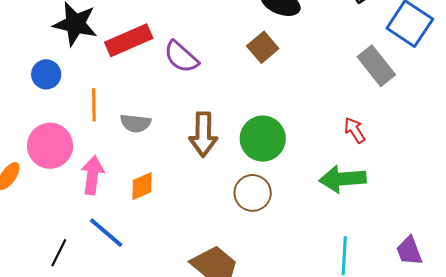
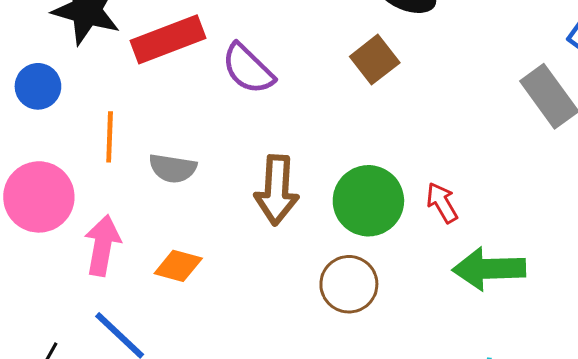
red arrow: (355, 130) -> (442, 203), moved
orange diamond: (142, 186) -> (178, 266), turned 36

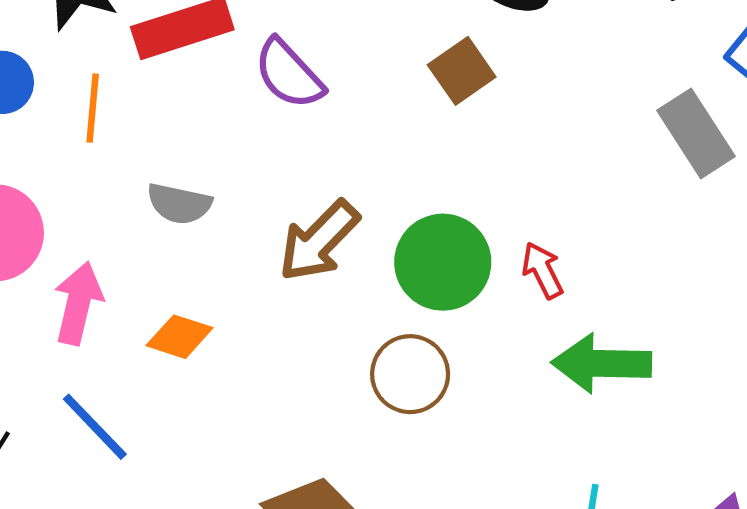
orange line: (110, 137) -> (93, 108), moved
brown arrow: (277, 190) -> (319, 241), turned 38

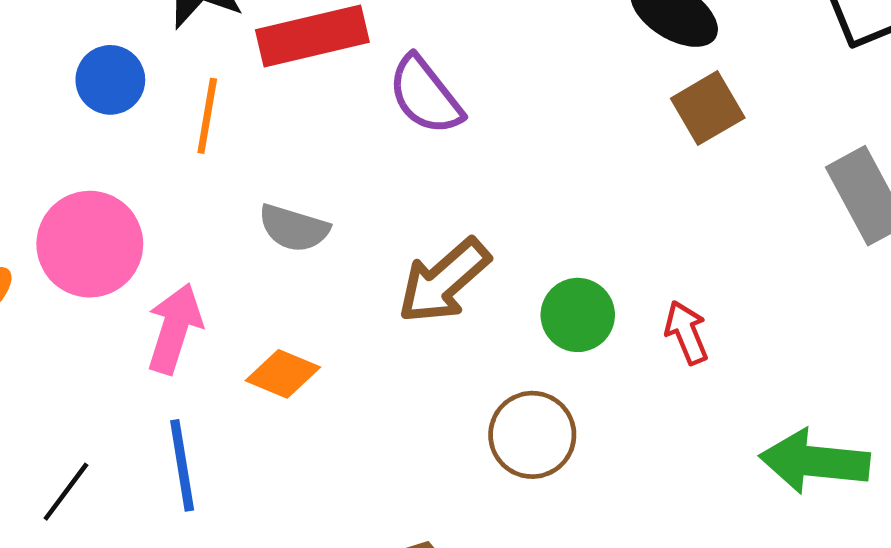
brown square: (462, 71) -> (708, 108), moved
green circle: (443, 262) -> (578, 315), size x0.7
green arrow: (602, 364) -> (815, 461), moved
blue line: (95, 427) -> (182, 465), turned 30

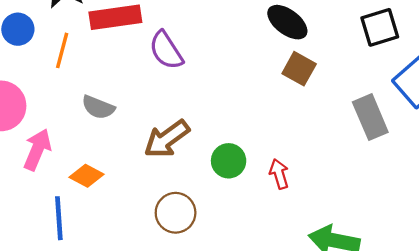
brown square: (708, 108) -> (299, 69), turned -36
brown circle: (532, 435) -> (176, 213), moved
blue line: (182, 465) -> (59, 218), moved

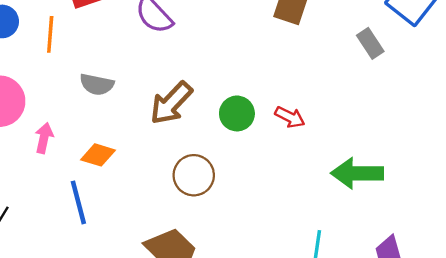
gray rectangle: (370, 117) -> (370, 43), size x0.7
pink arrow: (37, 150) -> (44, 138), size x0.7
red arrow: (279, 174) -> (290, 117), turned 144

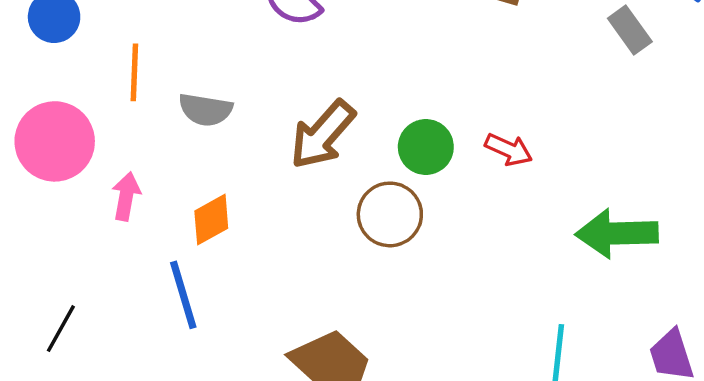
orange line: (50, 34) -> (134, 72), moved
orange diamond: (98, 155) -> (211, 220), turned -44
brown circle: (194, 175) -> (390, 214), moved

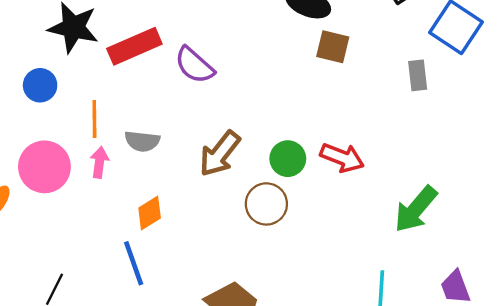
gray rectangle: (630, 30) -> (418, 75), turned 32
red arrow: (509, 150) -> (342, 158), size x1.4
pink arrow: (126, 196) -> (99, 162), moved
green arrow: (617, 233) -> (416, 209), turned -45

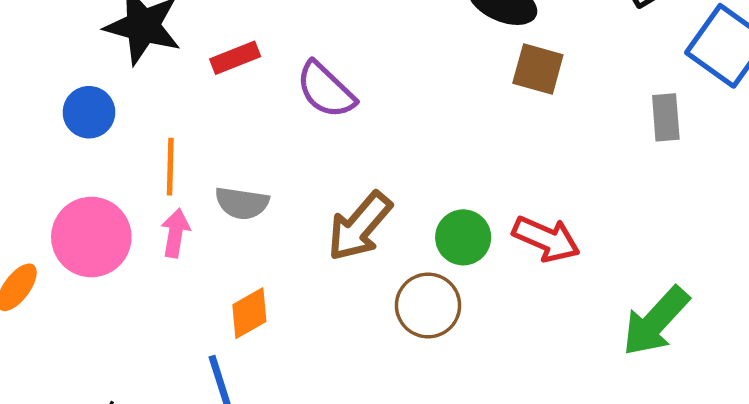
red rectangle: (134, 46) -> (235, 58), size x0.6

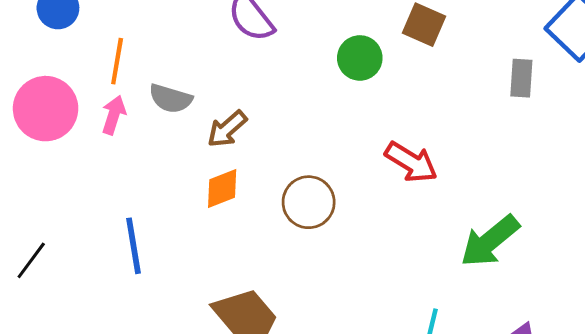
brown arrow: (360, 226) -> (227, 129), moved, size x0.7
green circle: (463, 237) -> (360, 58), moved
orange diamond: (249, 313) -> (222, 189), moved

